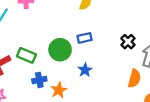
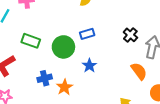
green rectangle: (26, 55) -> (31, 41), moved
orange semicircle: (134, 79) -> (139, 71), turned -48

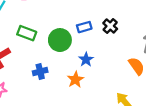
black cross: (130, 35) -> (110, 26), moved
orange star: (65, 87) -> (75, 80), moved

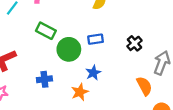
black cross: (110, 26) -> (135, 43), moved
green rectangle: (27, 33) -> (46, 31), moved

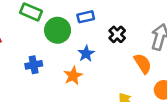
black cross: (135, 43) -> (117, 34), moved

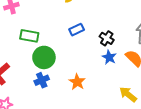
green circle: (58, 30) -> (44, 57), moved
blue star: (86, 54) -> (109, 57), moved

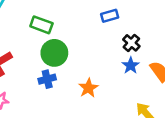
blue rectangle: (77, 30) -> (110, 16), moved

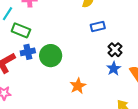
green rectangle: (41, 25) -> (21, 30), moved
blue cross: (47, 79) -> (28, 52), moved

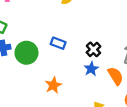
blue rectangle: (98, 26) -> (58, 43), moved, turned 32

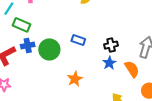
black cross: (93, 49) -> (111, 45), turned 32

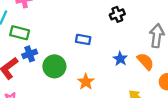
black cross: (111, 45) -> (117, 14), moved
green circle: (49, 49) -> (54, 66), moved

